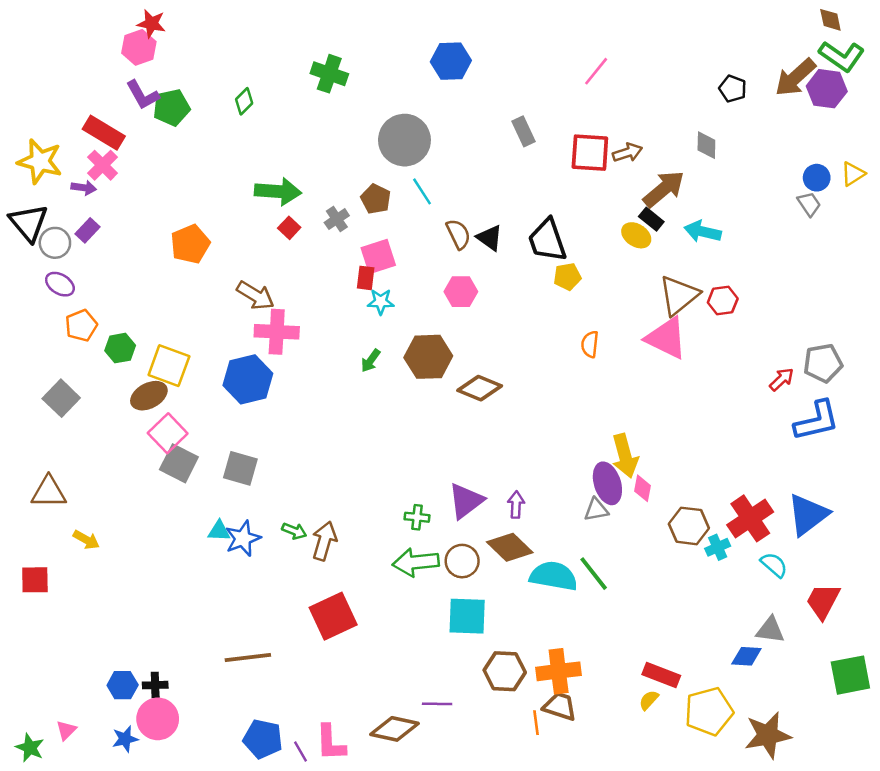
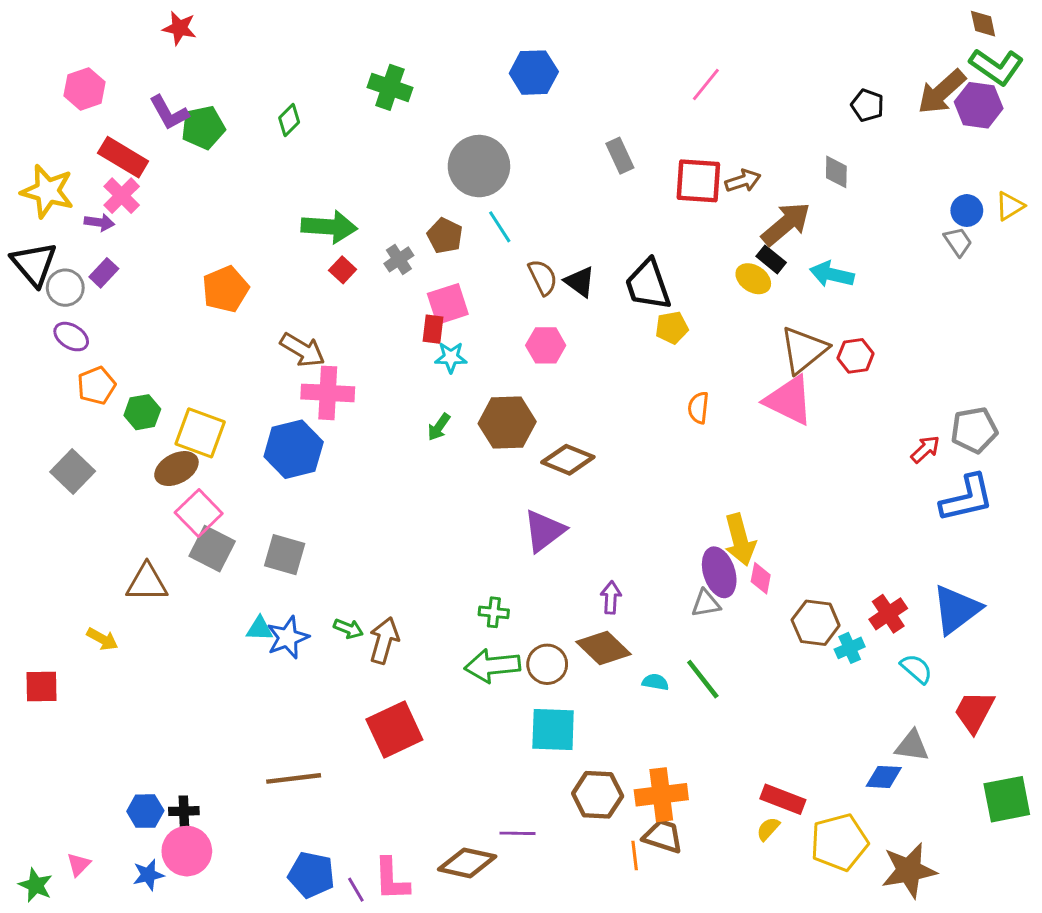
pink hexagon: (139, 47) -> (85, 89), moved
brown triangle: (49, 492) -> (147, 583), moved
purple triangle: (466, 501) -> (544, 531), moved
red cross: (750, 518) -> (888, 614), size x0.7
cyan semicircle: (554, 576) -> (655, 682), size x0.5

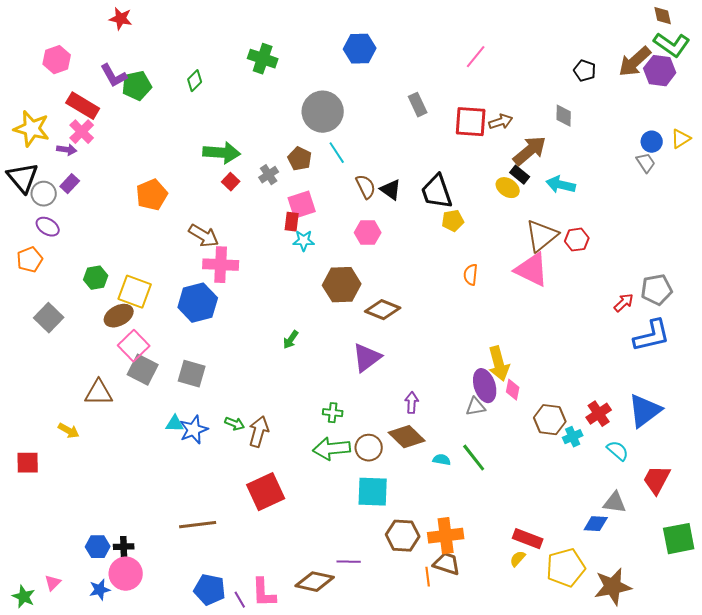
orange pentagon: (96, 385) -> (30, 260), moved
green arrow: (439, 427) -> (291, 340), moved

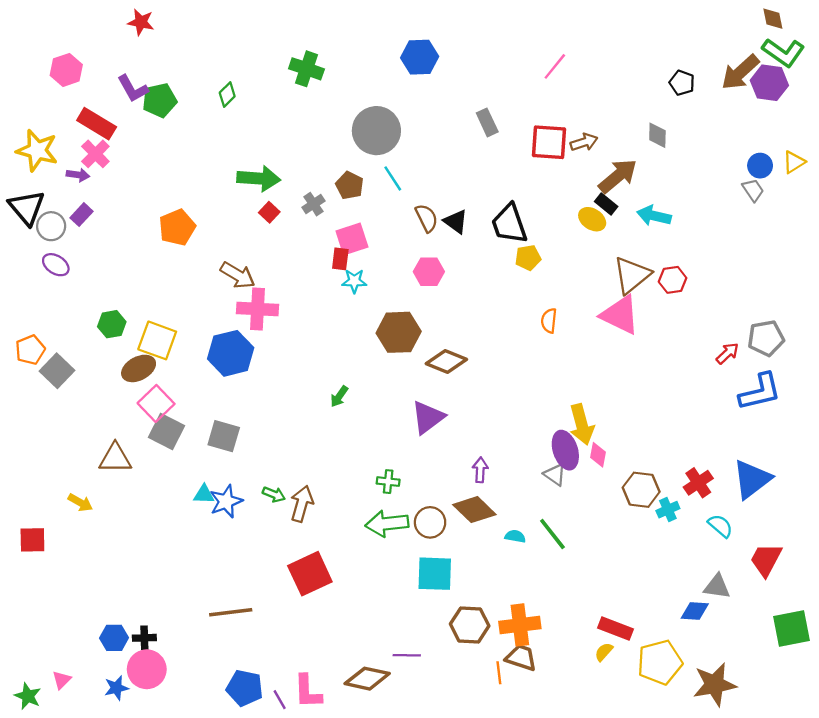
orange pentagon: (30, 260) -> (30, 350), moved
gray triangle: (476, 407) -> (555, 475), turned 45

